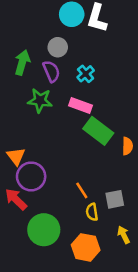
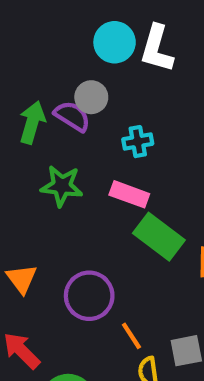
purple semicircle: (51, 71) -> (72, 116), moved, turned -35
cyan cross: (86, 74) -> (138, 142), turned 30
purple circle: (31, 176) -> (89, 296), moved

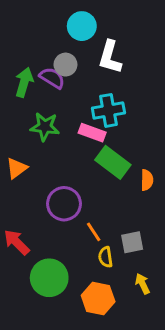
white L-shape: (157, 49) -> (110, 57), moved
cyan cross: (138, 142) -> (108, 110), moved, size x1.5
orange triangle: (22, 279) -> (17, 168), moved, turned 30

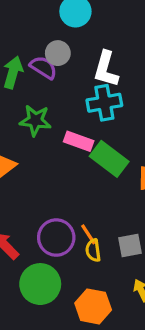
white L-shape: (110, 57) -> (106, 69), moved
pink rectangle: (92, 133) -> (79, 141), moved
purple circle: (64, 204) -> (56, 238), moved
yellow semicircle: (105, 257) -> (93, 250), moved

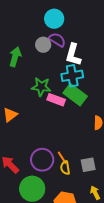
purple semicircle: (43, 68) -> (57, 40), moved
green star: (35, 120) -> (41, 87), moved
green rectangle: (109, 159) -> (75, 95), moved

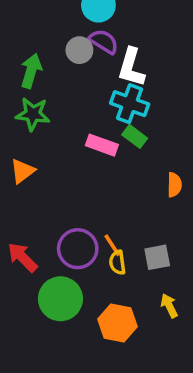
cyan cross: (72, 76) -> (130, 104), turned 30
green star: (41, 87) -> (33, 114), moved
green rectangle: (75, 95) -> (135, 136), size x0.6

